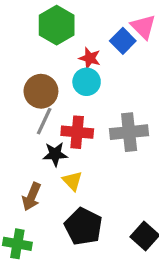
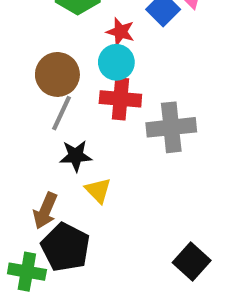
red cross: (77, 132) -> (120, 99), moved
black pentagon: (83, 227) -> (66, 247), moved

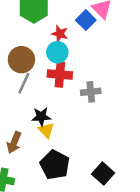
gray cross: (171, 127) -> (91, 92), size x0.7
black star: (76, 156) -> (41, 117), moved
black pentagon: (66, 247) -> (55, 165), moved

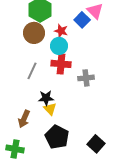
brown circle: (21, 60) -> (34, 33), moved

